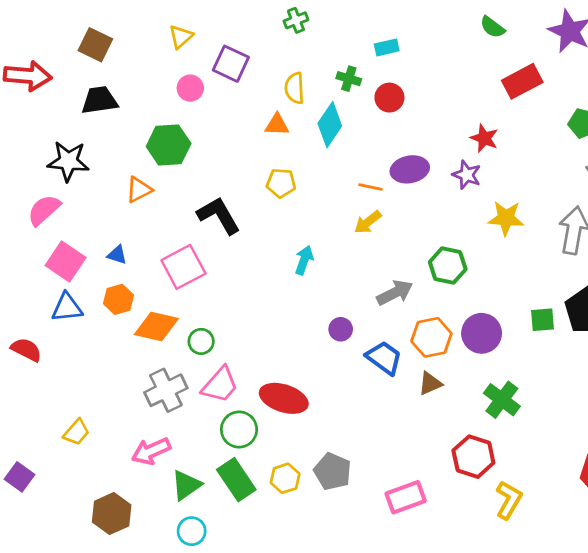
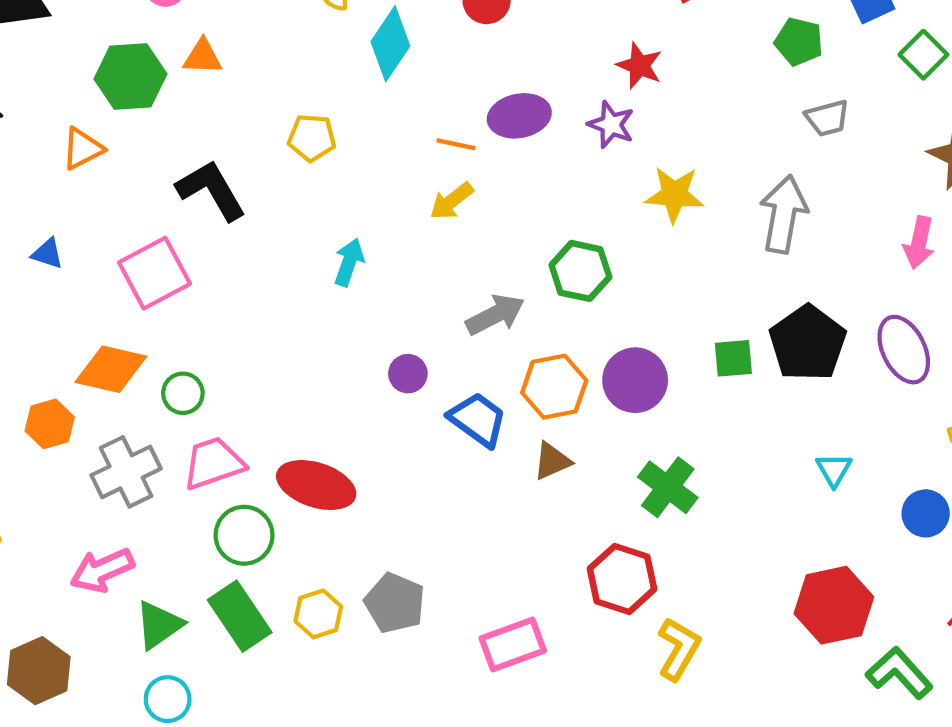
orange triangle: (277, 125) -> (203, 57), moved
orange hexagon: (118, 299) -> (50, 424), moved
pink trapezoid: (220, 385) -> (213, 463), turned -150

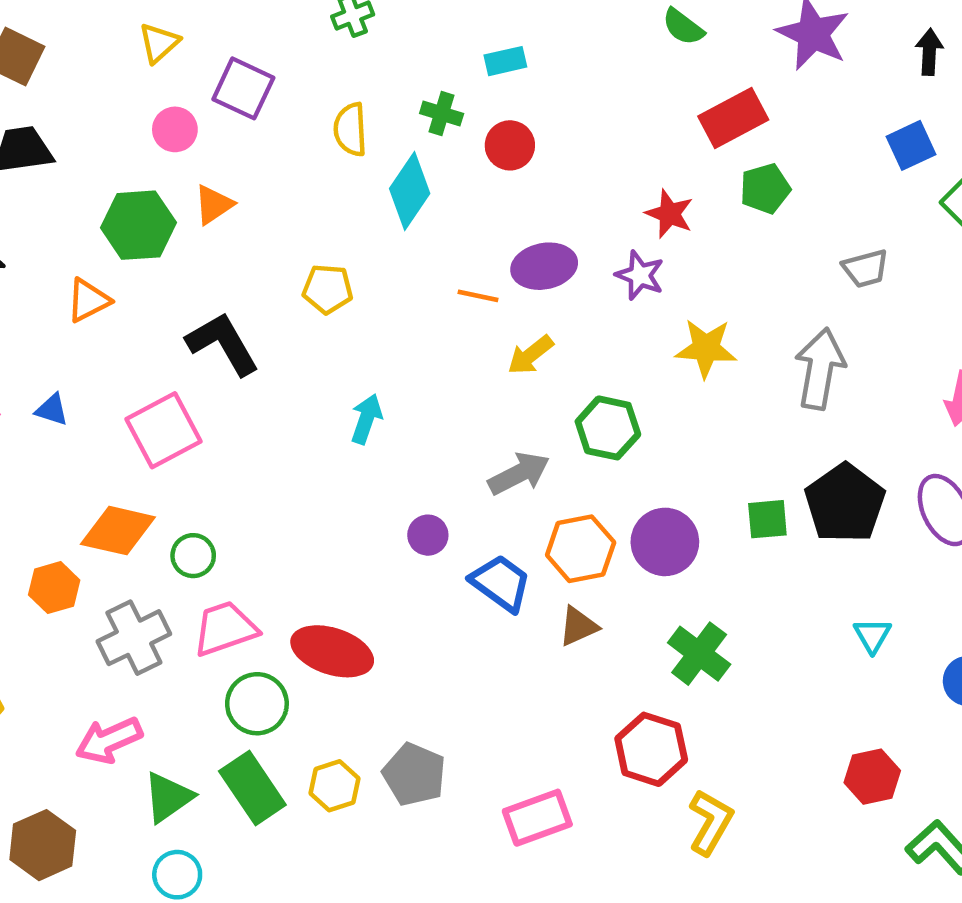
green pentagon: (799, 42) -> (765, 189), moved, turned -30
orange triangle: (203, 57) -> (214, 205), turned -36
yellow arrow: (452, 201) -> (530, 355), moved
red hexagon: (834, 605) -> (872, 777), size x0.7

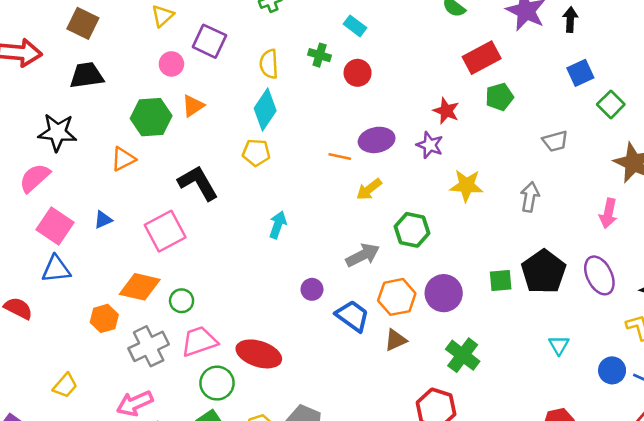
black arrow: (929, 52) -> (570, 20), moved
cyan rectangle: (505, 61) -> (355, 26), turned 50
cyan diamond: (410, 191) -> (265, 110), moved
gray arrow: (820, 369) -> (530, 197), size x0.7
blue triangle: (52, 410) -> (103, 220), turned -42

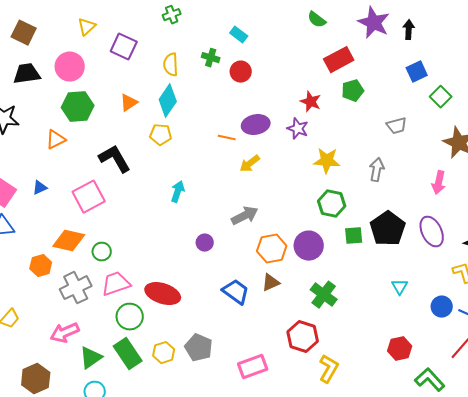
pink circle: (171, 64) -> (70, 67), moved, size x1.5
orange triangle: (193, 106) -> (129, 103), moved
green hexagon: (412, 230) -> (332, 204), moved
blue trapezoid: (352, 316) -> (236, 292), moved

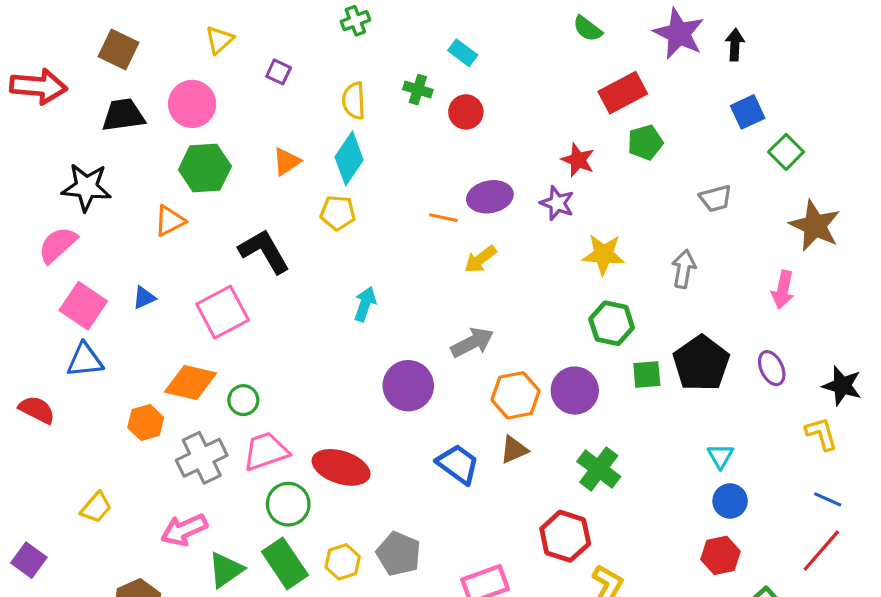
purple square: (124, 47) -> (279, 72), size x0.6
purple ellipse: (432, 232) -> (772, 368), size x0.7
purple circle: (205, 243) -> (408, 386), size x1.8
blue circle: (442, 307) -> (730, 501), moved

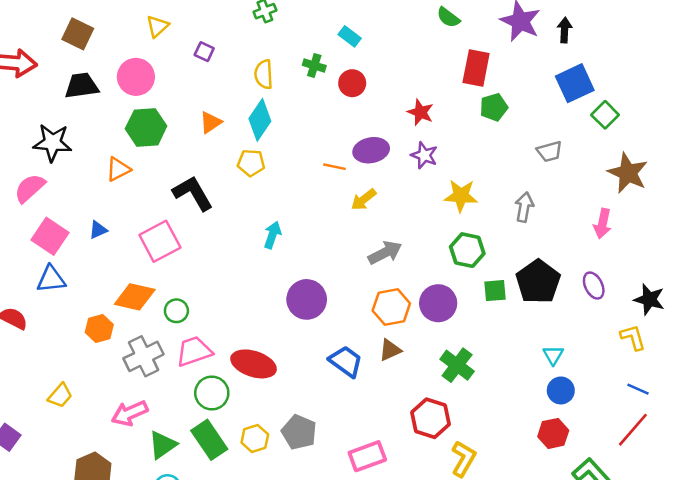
red rectangle: (623, 93) -> (476, 68), turned -51
blue square: (748, 112) -> (575, 83), size x1.4
red star: (578, 160) -> (420, 112), moved
gray arrow: (472, 342) -> (385, 253), moved

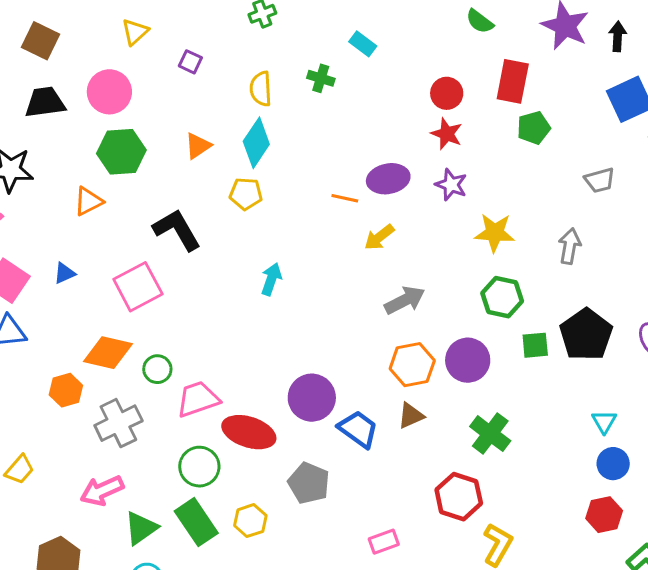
red circle: (352, 83) -> (447, 93), moved
purple circle: (307, 299) -> (312, 398), moved
pink trapezoid: (194, 351) -> (198, 399), moved
gray pentagon: (299, 432) -> (309, 483), moved
pink rectangle: (367, 456) -> (384, 542), size x0.7

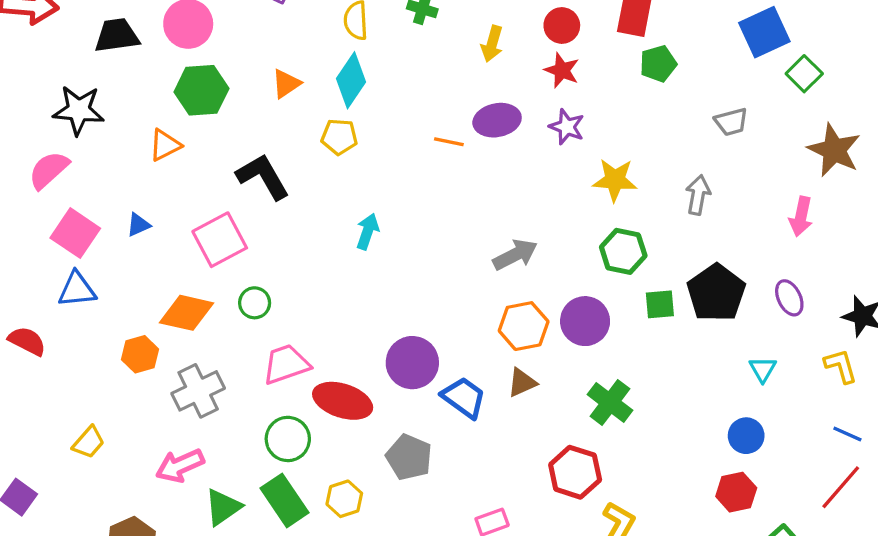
yellow arrow: (379, 237) -> (492, 44), moved, turned -36
green circle: (157, 369) -> (255, 303), moved
cyan triangle: (604, 422) -> (763, 369), moved

